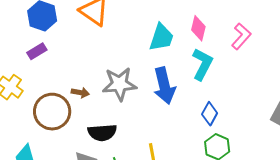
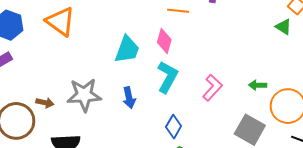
pink L-shape: (241, 36) -> (212, 88), moved
blue arrow: (164, 86) -> (129, 98), size x0.6

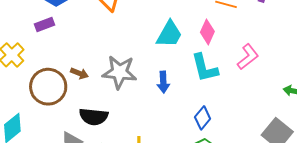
cyan L-shape: (167, 77) -> (205, 68), turned 128
pink L-shape: (212, 88) -> (248, 57), moved

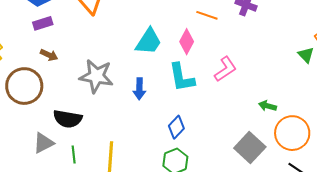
purple rectangle: (44, 25) -> (43, 23), moved
brown arrow: (79, 73) -> (49, 55), moved

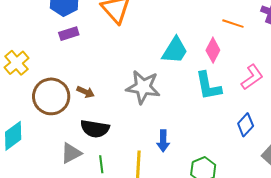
brown arrow: (49, 55) -> (86, 92), moved
gray star: (96, 76) -> (143, 87), moved
blue arrow: (139, 89) -> (163, 141), moved
blue diamond: (176, 127) -> (246, 125), moved

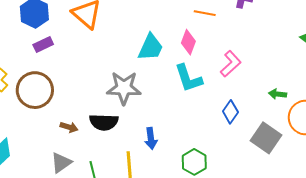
brown arrow: (86, 92) -> (69, 127), moved
brown circle: (51, 96) -> (35, 90), moved
black semicircle: (95, 129) -> (104, 122), moved

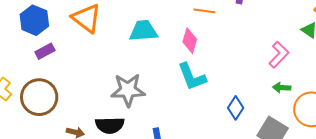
cyan trapezoid: (151, 47) -> (143, 31), moved, turned -116
pink L-shape: (231, 64) -> (279, 55), moved

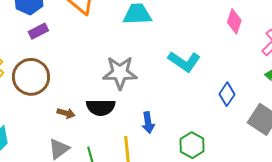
pink diamond: (190, 41) -> (234, 21), moved
cyan L-shape: (192, 77) -> (184, 62), turned -36

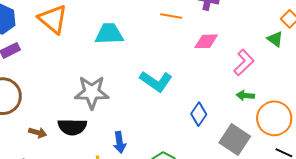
pink diamond: (234, 21) -> (206, 41), turned 70

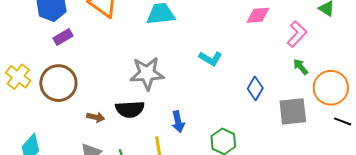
cyan L-shape: (156, 81) -> (210, 58), size x0.7
green arrow: (245, 96) -> (301, 67), turned 48
gray square: (235, 139) -> (293, 111), turned -36

